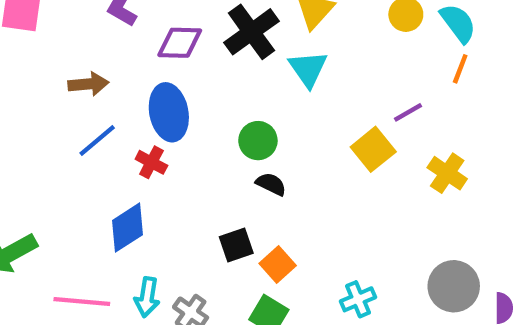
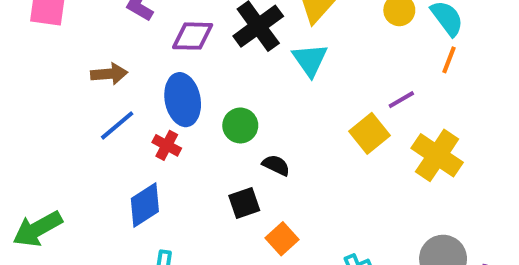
green circle: (258, 141) -> (240, 125), moved
yellow cross: (447, 173) -> (437, 155), size x1.4
black square: (236, 245) -> (244, 203), moved

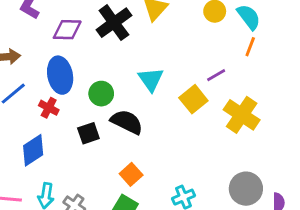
cyan triangle: (310, 60) -> (151, 79), moved
black semicircle: (276, 165) -> (127, 122), size x1.6
black square: (244, 203) -> (88, 133), moved

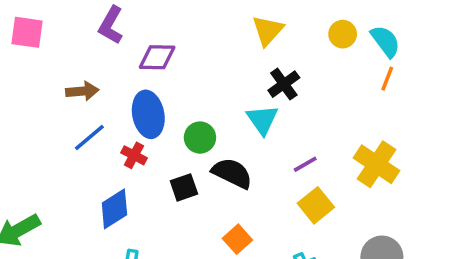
black cross: (114, 23) -> (284, 84), moved, size x0.7
purple line: (216, 75) -> (305, 164), moved
yellow square: (193, 99) -> (316, 205), moved

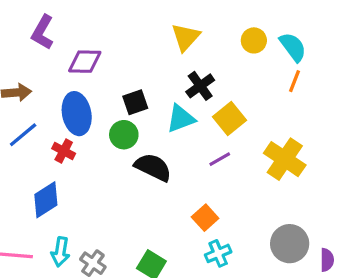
cyan triangle: (262, 120) -> (181, 118), turned 44
black square: (184, 187) -> (135, 102), moved
yellow square: (316, 205) -> (229, 118), moved
orange square: (237, 239) -> (205, 218), moved

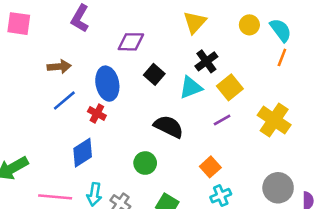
purple diamond: (85, 62) -> (131, 42), moved
black square: (135, 102) -> (154, 74), turned -30
green circle: (124, 135) -> (145, 163), moved

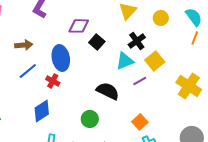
yellow circle: (249, 25) -> (161, 18), moved
black square: (154, 74) -> (97, 42), moved
purple line: (222, 120) -> (140, 81), moved

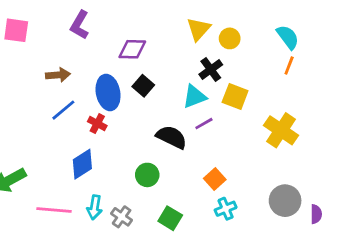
yellow circle: (161, 18) -> (230, 38), moved
black square: (97, 42) -> (143, 86), moved
yellow square: (155, 61) -> (235, 97), turned -30
purple line: (140, 81) -> (204, 124), moved

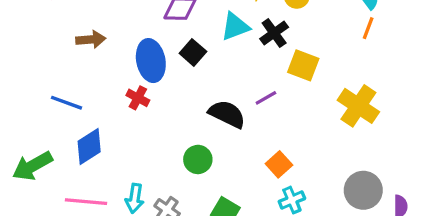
cyan triangle: (195, 97) -> (235, 26), moved
blue line: (63, 110) -> (66, 103), moved, turned 60
blue diamond: (82, 164) -> (89, 146), moved

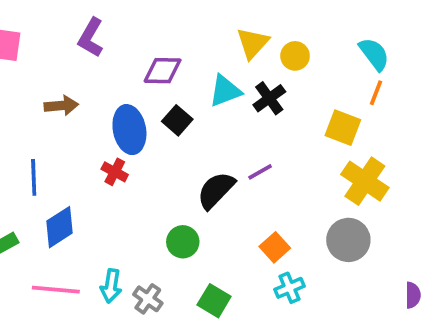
yellow square: (303, 65) -> (343, 128), moved
blue line: (66, 103) -> (34, 177), turned 68
black semicircle: (227, 114) -> (216, 190), turned -72
gray circle: (363, 190) -> (348, 240), moved

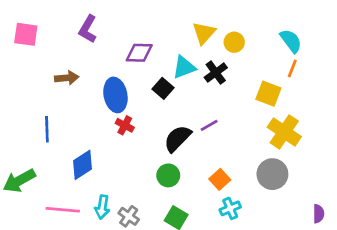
black square: (177, 120) -> (163, 88), moved
red cross: (115, 172) -> (125, 125), moved
blue diamond: (59, 227) -> (83, 165), moved
green circle: (183, 242) -> (168, 175), moved

